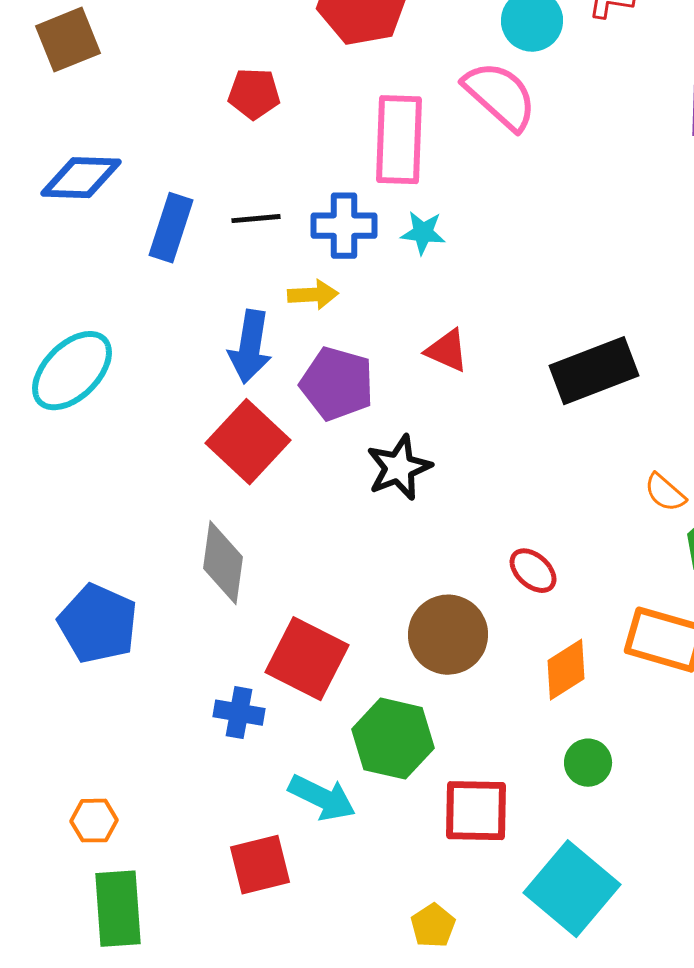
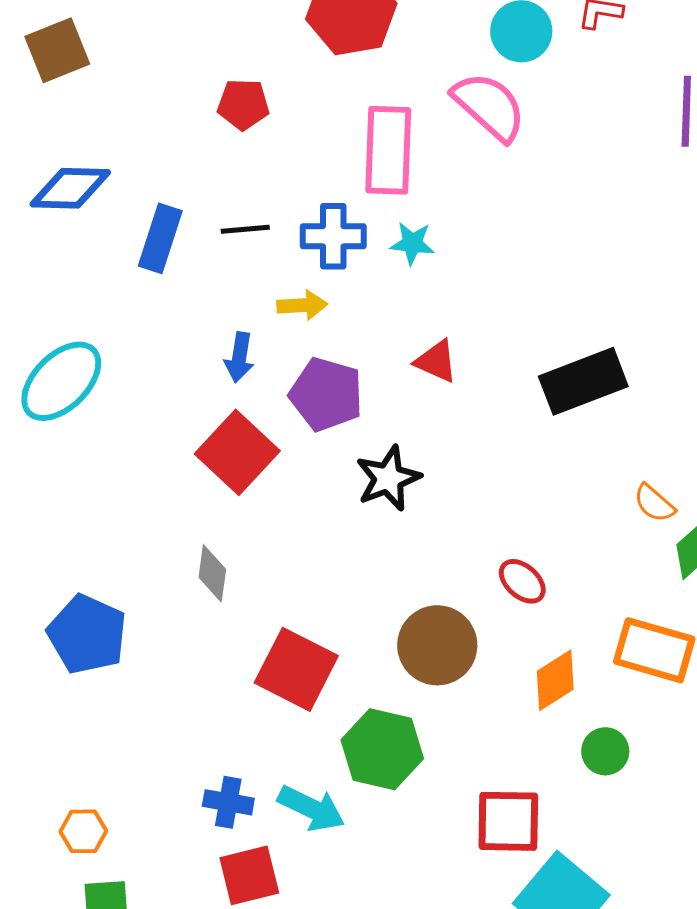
blue arrow: (250, 347) -> (239, 357), size x0.7
gray diamond: (223, 563) -> (212, 573), size x0.7
blue cross: (239, 713) -> (228, 802), moved
green circle: (588, 763) -> (605, 751), moved
red square: (476, 811) -> (508, 821), moved

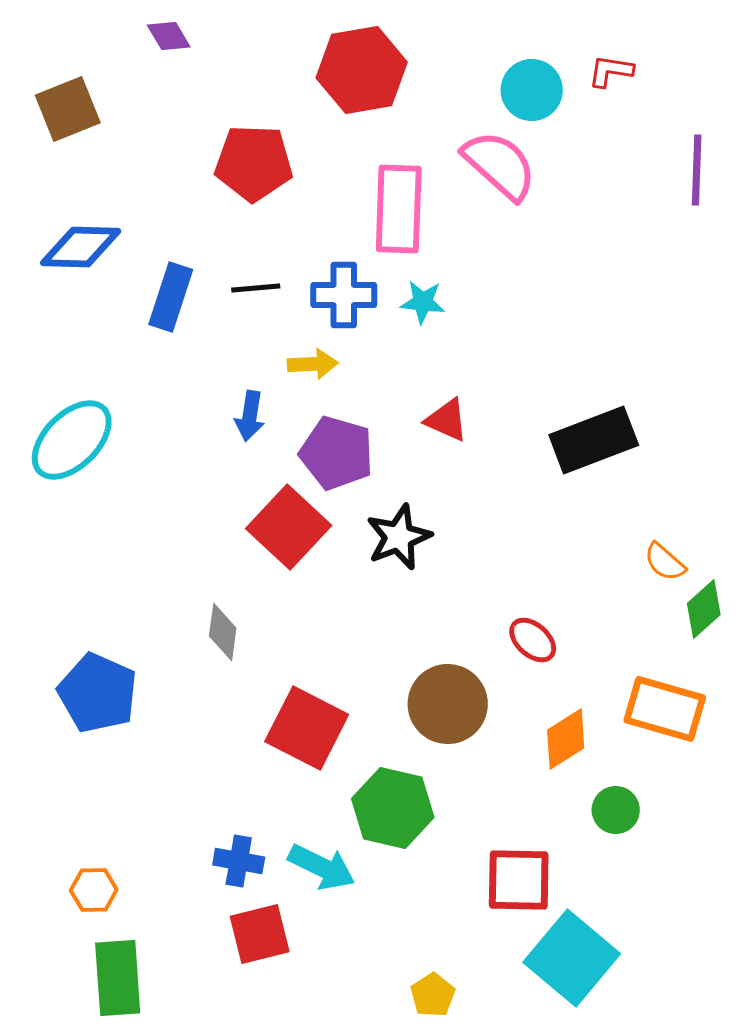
red pentagon: (243, 104) -> (254, 163), size x1.5
red square: (237, 452) -> (289, 527), moved

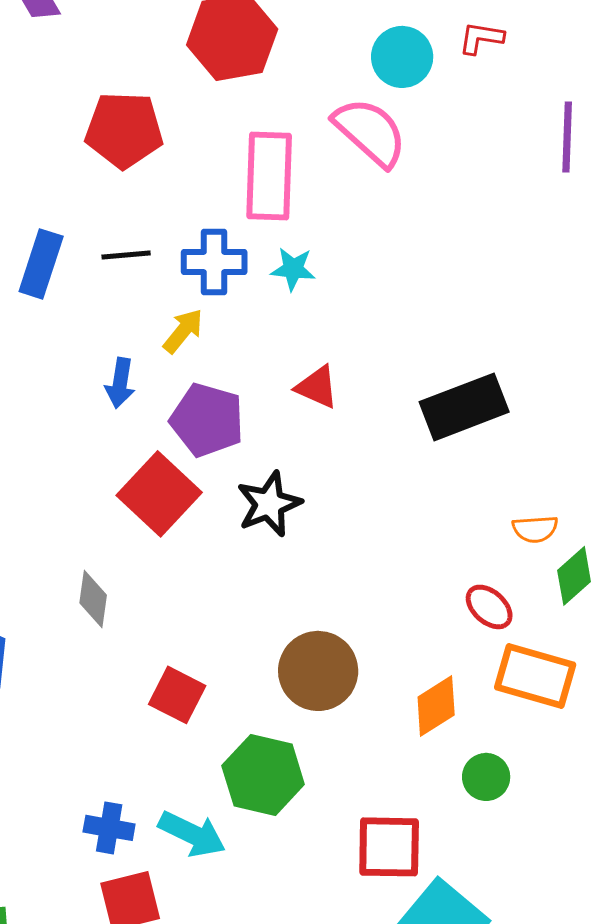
yellow arrow: (313, 364) -> (183, 331), turned -48
orange semicircle: (665, 562) -> (535, 529), turned -45
red ellipse: (533, 640) -> (489, 607), moved
red square: (307, 728) -> (177, 695), size x0.7

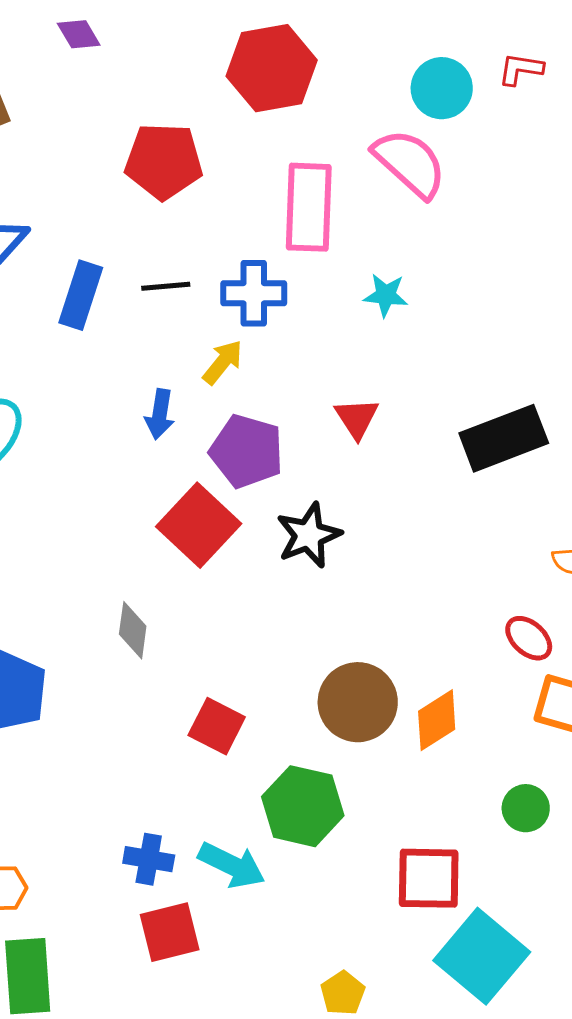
cyan star: (293, 269) -> (386, 295), moved
red triangle: (317, 387) -> (357, 418), turned 33
orange diamond: (436, 706) -> (437, 720), moved

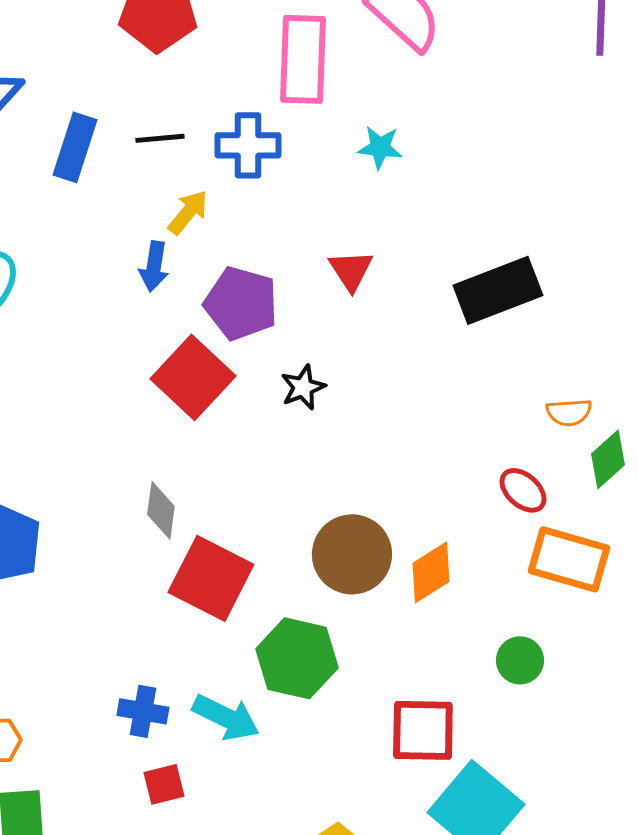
yellow arrow: (223, 362) -> (188, 212), moved
black star: (309, 535) -> (303, 387), size x0.7
gray diamond: (133, 630) -> (161, 510), moved
red square: (217, 726) -> (211, 578), size x1.5
red square: (170, 932) -> (164, 784), size x0.7

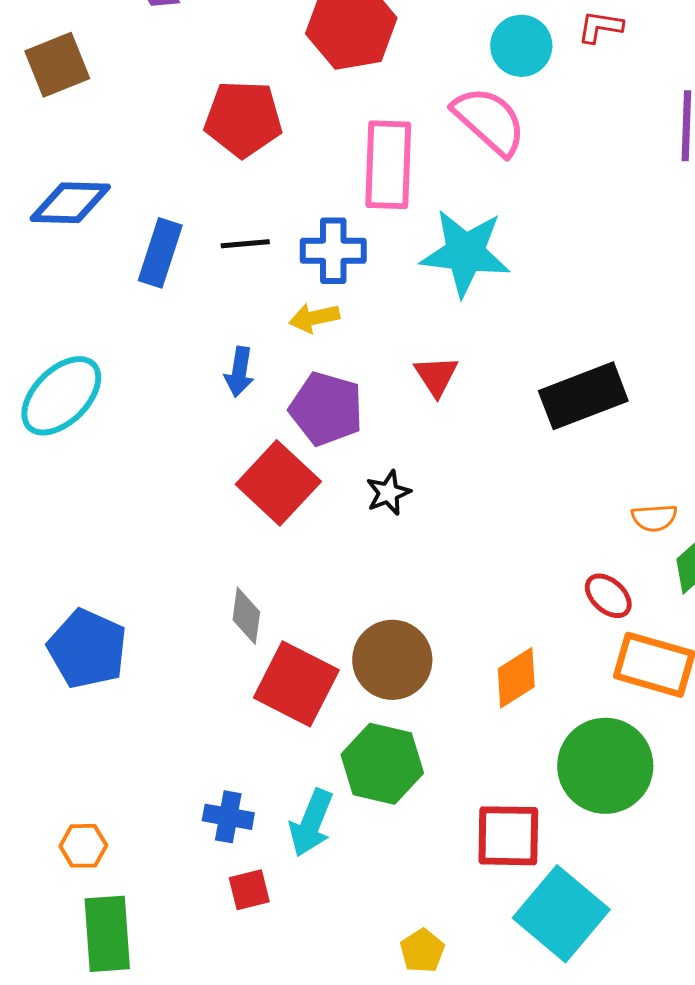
cyan star: (380, 147) -> (465, 253), size x2.0
yellow arrow: (188, 212) -> (314, 318), moved, turned -141
brown circle: (352, 554) -> (392, 660), moved
green circle: (520, 660) -> (605, 766), size x2.0
cyan arrow: (226, 717) -> (311, 823), turned 86

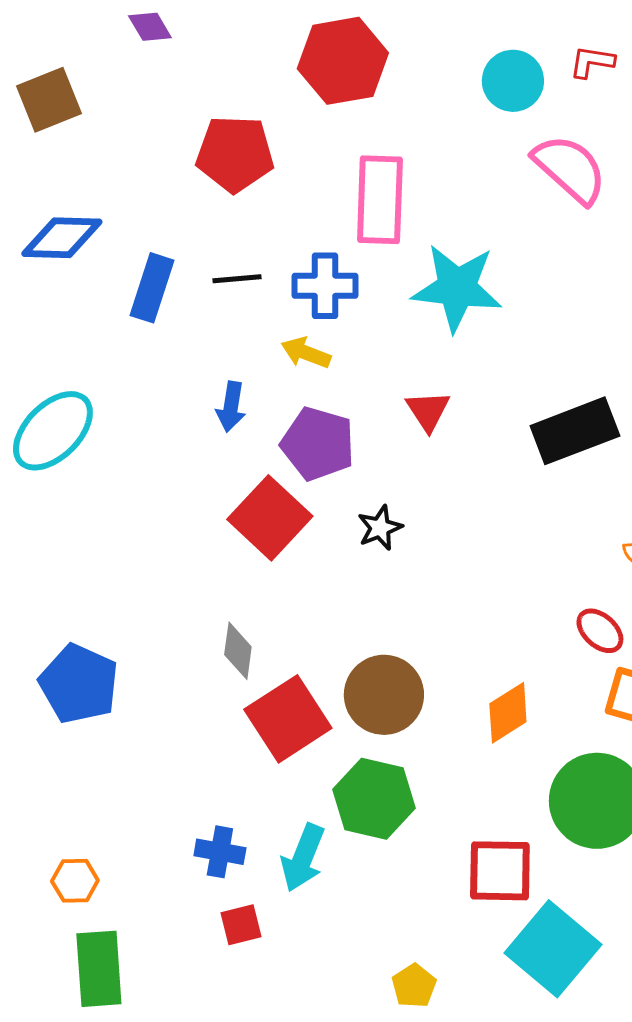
pink semicircle: (489, 121) -> (570, 169), moved
yellow arrow: (314, 318) -> (306, 353), turned 33
red square: (296, 684) -> (288, 719), turned 30

